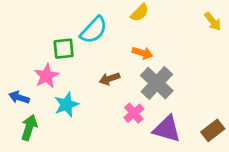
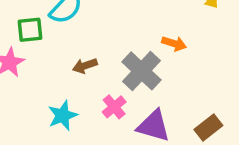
orange arrow: (142, 53) -> (174, 43), moved
cyan star: (66, 105) -> (63, 115), moved

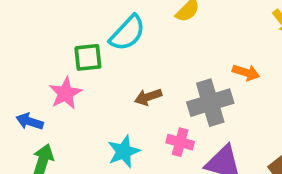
gray cross: (141, 71) -> (210, 103), turned 30
pink cross: (114, 107) -> (180, 142), turned -35

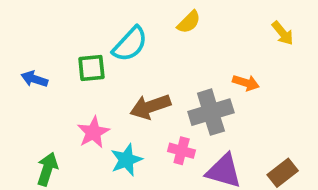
pink star: (65, 93) -> (93, 132), moved
brown arrow: (148, 97) -> (150, 107), size x1.5
blue arrow: (30, 121) -> (34, 79), moved

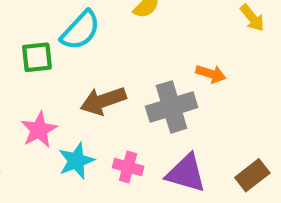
pink cross: (182, 151) -> (128, 167), moved

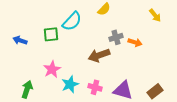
brown arrow: (103, 101) -> (99, 55), moved
gray cross: (172, 107) -> (116, 37), moved, size x0.6

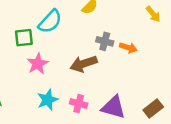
gray cross: (116, 37) -> (105, 41), turned 32
pink star: (52, 69) -> (38, 64), moved

